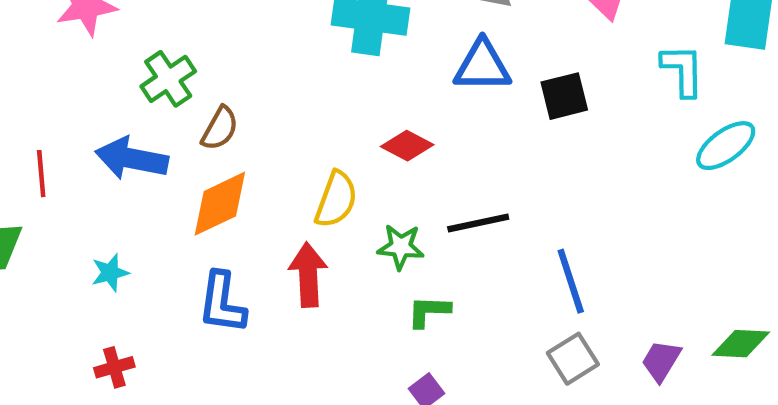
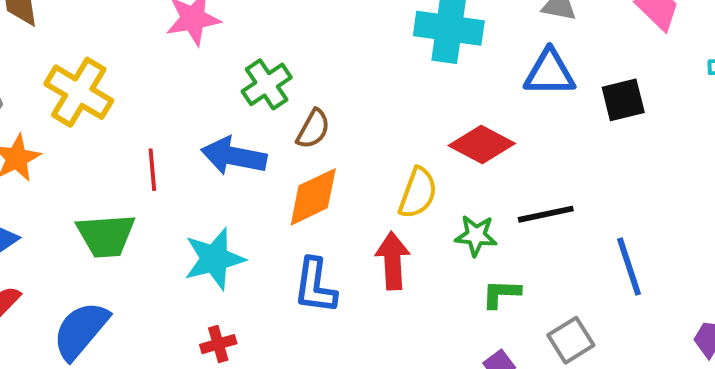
red diamond: (407, 146) -> (482, 144), size x1.4
cyan star: (110, 273) -> (214, 259), size x1.8
gray square: (573, 359) -> (571, 340), moved

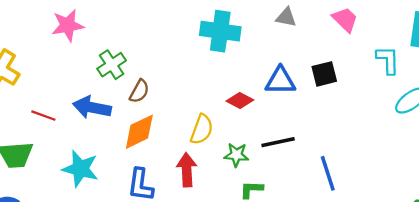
blue triangle: (550, 73) -> (280, 81), moved
red diamond: (482, 144) -> (240, 100), size x0.7
red line: (152, 170) -> (43, 116), turned -65
cyan star: (214, 259) -> (80, 169), turned 30

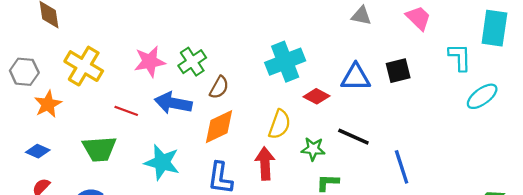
pink star: (68, 25) -> (150, 62), moved
cyan cross: (220, 31) -> (285, 62), moved, turned -30
black line: (278, 142) -> (353, 137), turned 36

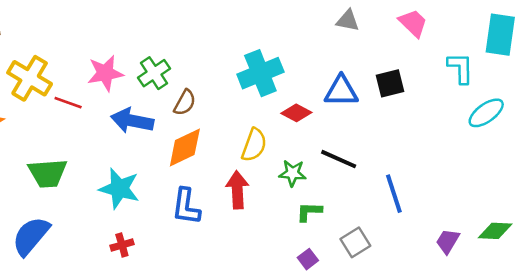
red line: (126, 111) -> (68, 103), moved

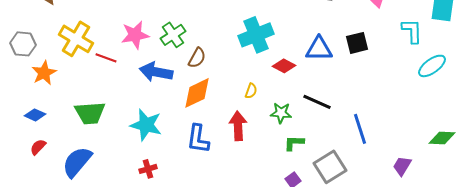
yellow semicircle: (254, 145) -> (251, 91), size x0.6
green diamond: (495, 231) -> (442, 138), moved
gray square: (355, 242) -> (330, 167), size x1.4

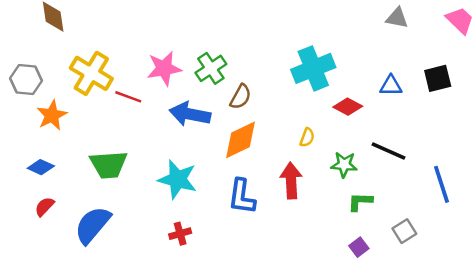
blue triangle: (319, 49) -> (391, 86), size x0.7
gray square: (330, 167) -> (404, 231), size x0.6

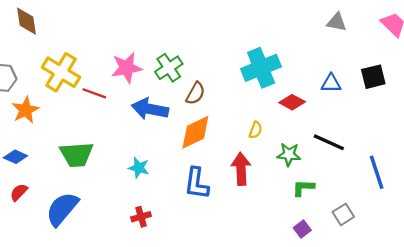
cyan star: (178, 179) -> (139, 168), size x0.6

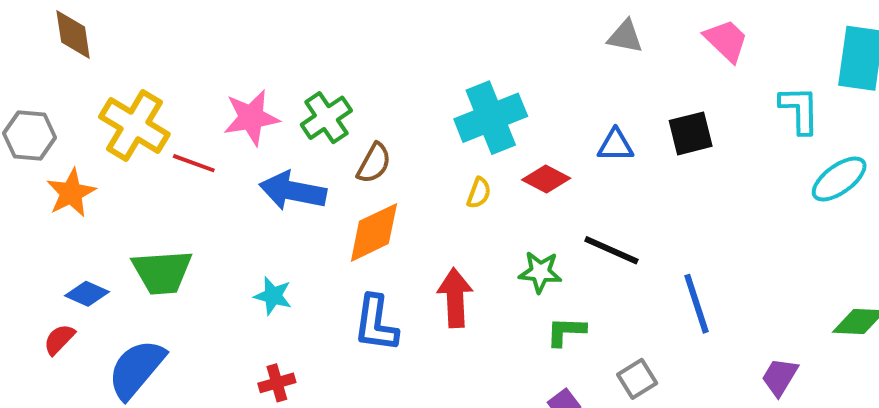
yellow semicircle: (255, 130) -> (479, 193), moved
blue diamond: (15, 157) -> (87, 294), moved

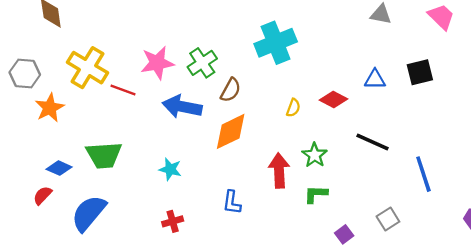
cyan cross: (491, 118) -> (276, 43), moved
green star: (540, 272) -> (315, 155), moved, turned 30
blue L-shape: (376, 323) -> (232, 202), moved, size x0.7
green L-shape: (566, 331) -> (316, 194), moved

